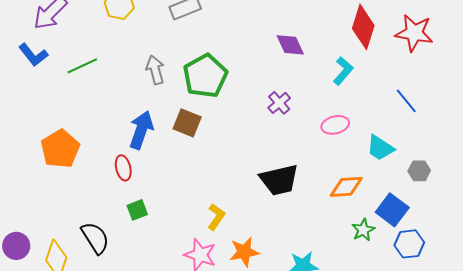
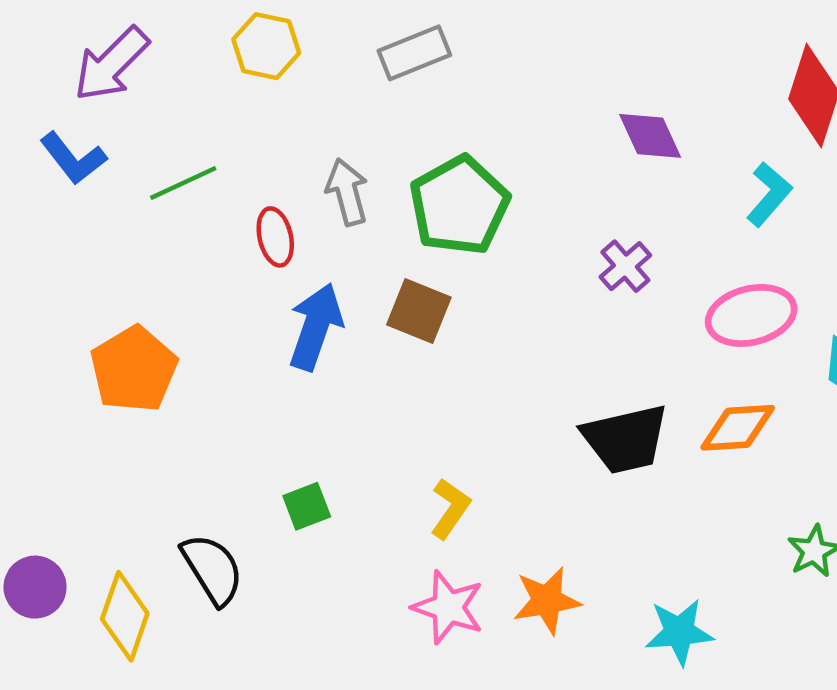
pink ellipse: (335, 125) -> (751, 315), size x1.4
red ellipse: (123, 168) -> (275, 237), moved
orange diamond: (346, 187) -> (738, 428), moved
yellow L-shape: (216, 217) -> (450, 509), moved

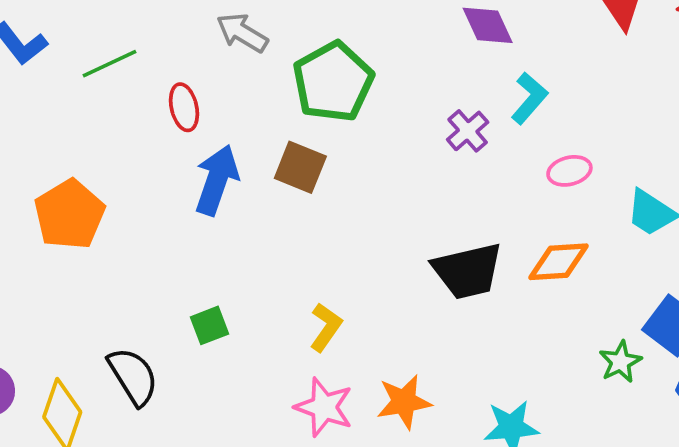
gray arrow: (347, 192) -> (242, 33), moved, turned -44
cyan L-shape: (769, 194) -> (529, 98), moved
pink ellipse: (751, 315) -> (569, 171), size x0.6

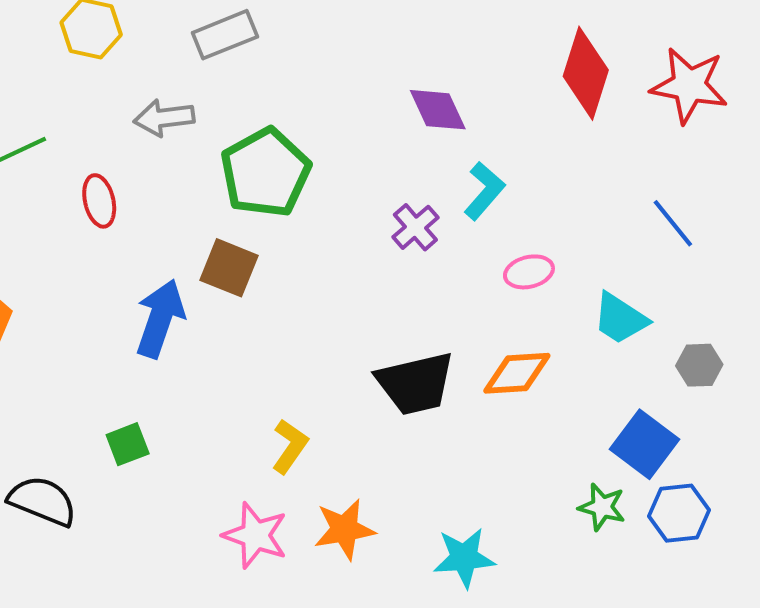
gray arrow: (242, 33) -> (164, 118), turned -38
blue arrow: (217, 180) -> (160, 319), moved
yellow L-shape: (326, 327) -> (290, 446), moved
green star: (620, 362) -> (602, 507), moved, turned -30
black semicircle: (133, 376) -> (42, 501), turned -36

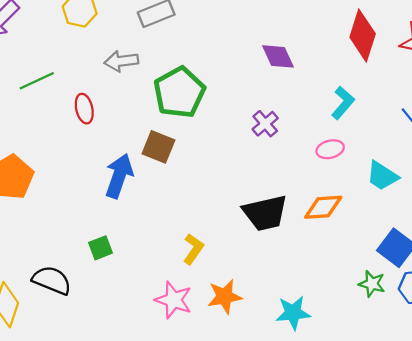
cyan L-shape: (484, 191) -> (343, 103), moved

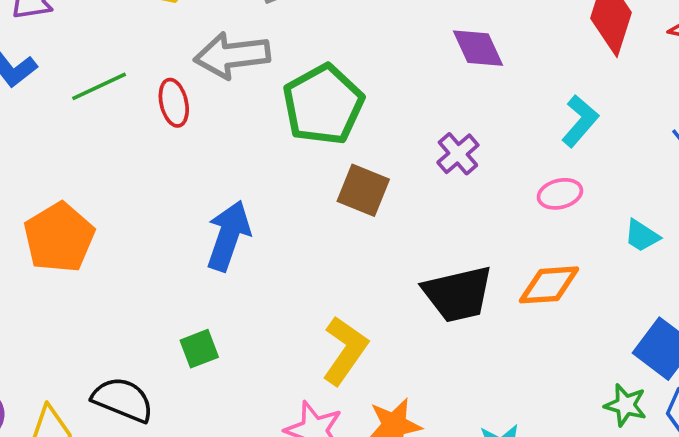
gray arrow: (121, 61) -> (232, 55), size x1.4
red ellipse: (84, 109) -> (174, 103), moved
brown square: (158, 147) -> (363, 190), moved
cyan trapezoid: (382, 176) -> (642, 236), size x0.7
yellow L-shape: (193, 249) -> (345, 350), size x1.4

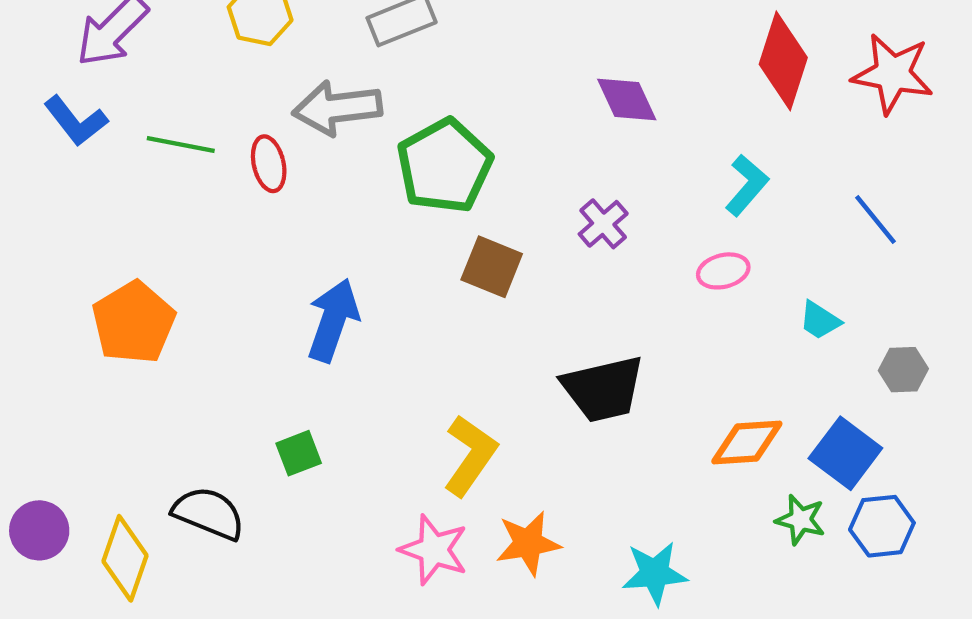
green line: (99, 86) -> (181, 144), turned 36
orange diamond: (549, 285) -> (747, 443), moved

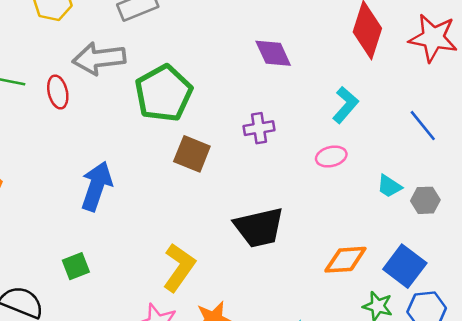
purple cross: (603, 224) -> (259, 128), turned 32
gray hexagon: (903, 370) -> (425, 200), moved

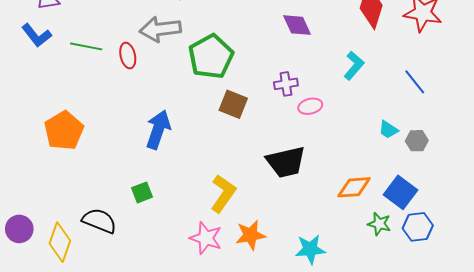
pink ellipse: (331, 157) -> (310, 106), moved

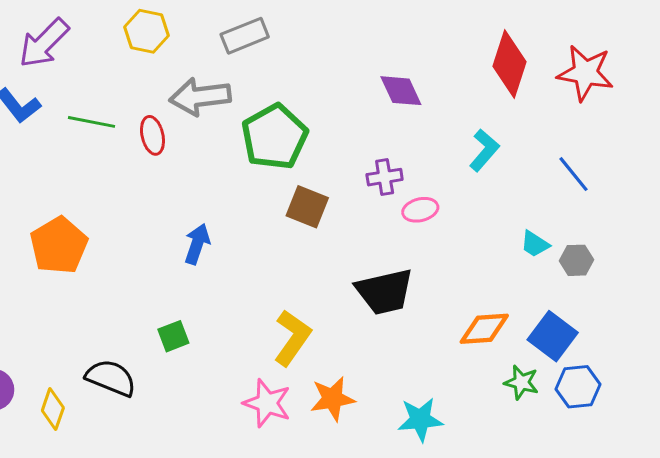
blue arrow: (158, 130) -> (197, 244), size x0.7
yellow diamond: (60, 242) -> (53, 409), size x0.7

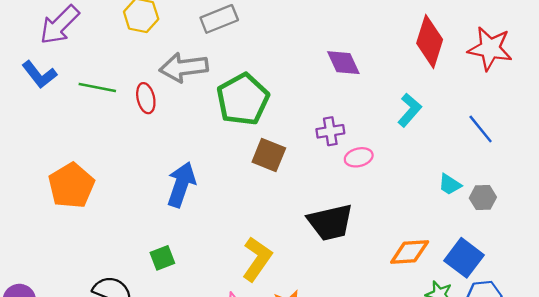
blue arrow: (197, 244) -> (181, 185), size x1.4

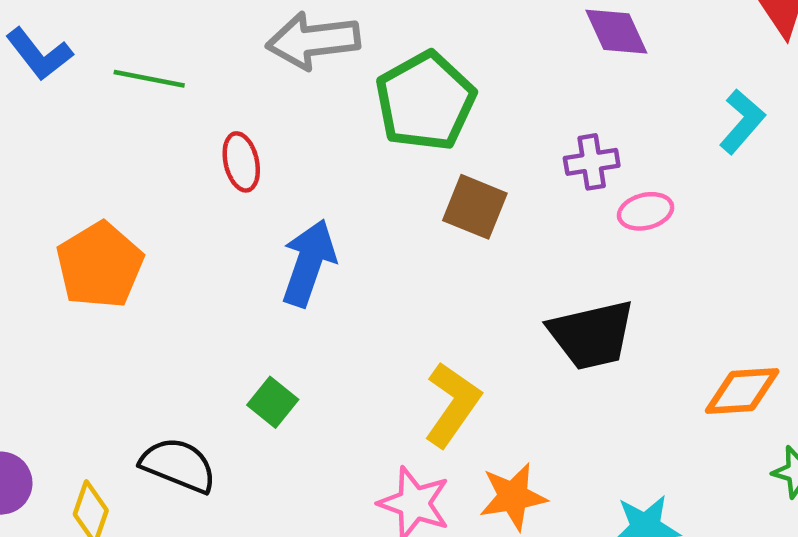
red ellipse: (146, 98) -> (241, 162), moved
green square: (162, 258) -> (273, 402), turned -30

